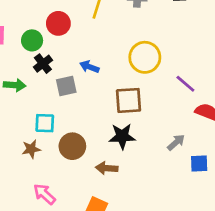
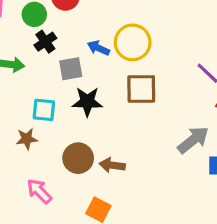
yellow circle: (145, 57) -> (133, 42), moved
black star: (122, 136) -> (87, 102), moved
gray arrow: (176, 142) -> (193, 140), size x1.5
brown circle: (72, 146) -> (78, 158), moved

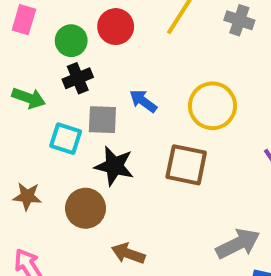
yellow circle: (133, 42) -> (212, 106), moved
cyan square: (44, 110) -> (66, 139), moved
brown circle: (78, 158) -> (86, 208), moved

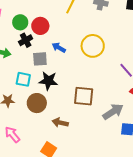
red circle: (116, 27) -> (40, 26), moved
cyan square: (66, 139) -> (23, 79), moved
brown square: (186, 165) -> (84, 96), moved

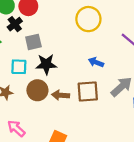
blue arrow: (59, 48) -> (96, 62), moved
brown square: (84, 96) -> (88, 91), moved
brown arrow: (60, 123) -> (61, 95), moved

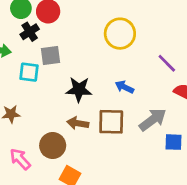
black star: (46, 64) -> (79, 89), moved
cyan square: (19, 67) -> (29, 72), moved
brown circle: (37, 90) -> (53, 146), moved

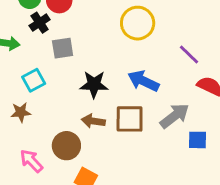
cyan square: (29, 72) -> (34, 80), moved, turned -35
blue arrow: (124, 87) -> (143, 81), size x1.5

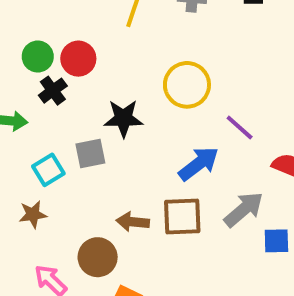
gray square: (63, 48) -> (90, 154), moved
purple line: (189, 54) -> (240, 127), moved
blue arrow: (143, 81) -> (199, 164), turned 120
black star: (94, 84) -> (123, 118), moved

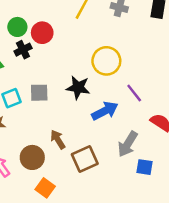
black star: (123, 118) -> (78, 88), moved
gray arrow: (244, 209) -> (128, 144), turned 152
brown square: (182, 216) -> (85, 159), moved, turned -32
brown arrow: (133, 222) -> (58, 139), turned 42

